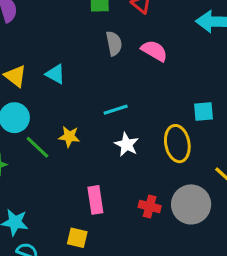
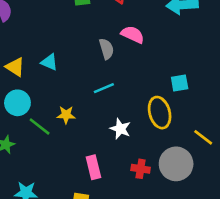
gray semicircle: (114, 43) -> (107, 49), moved
white star: (127, 144) -> (120, 129), moved

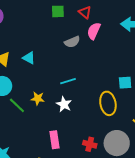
pink semicircle: (133, 35) -> (94, 31), moved, turned -96
gray semicircle: (107, 49) -> (72, 42), moved, turned 77
white star: (120, 129) -> (64, 104), moved

